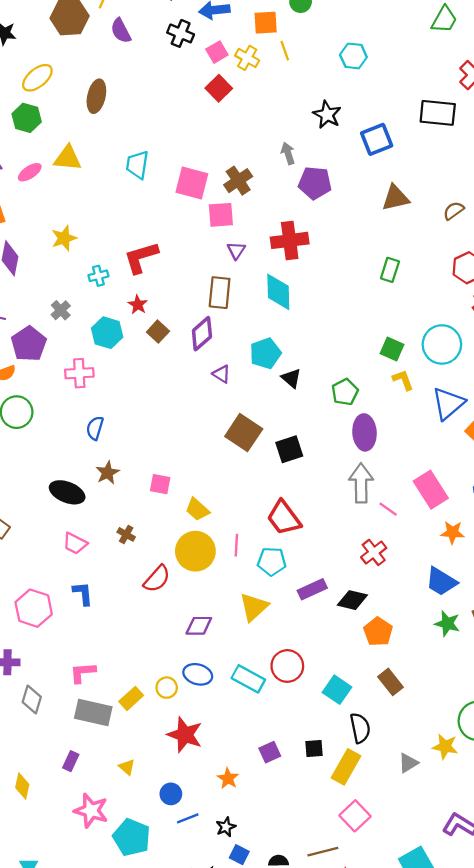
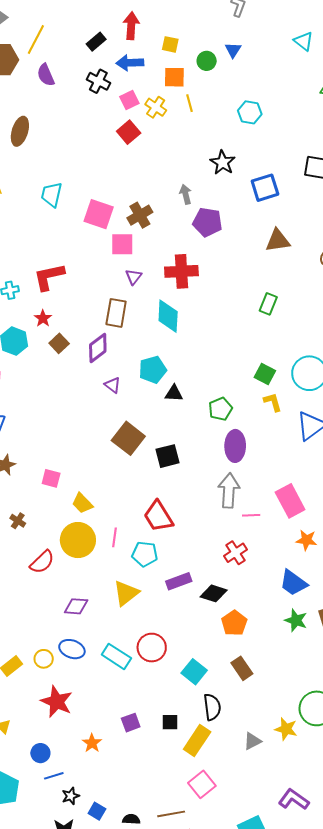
black triangle: (291, 378) -> (174, 393), turned -42
pink line: (388, 509) -> (251, 515), turned -42
black star: (226, 827) -> (71, 796), moved

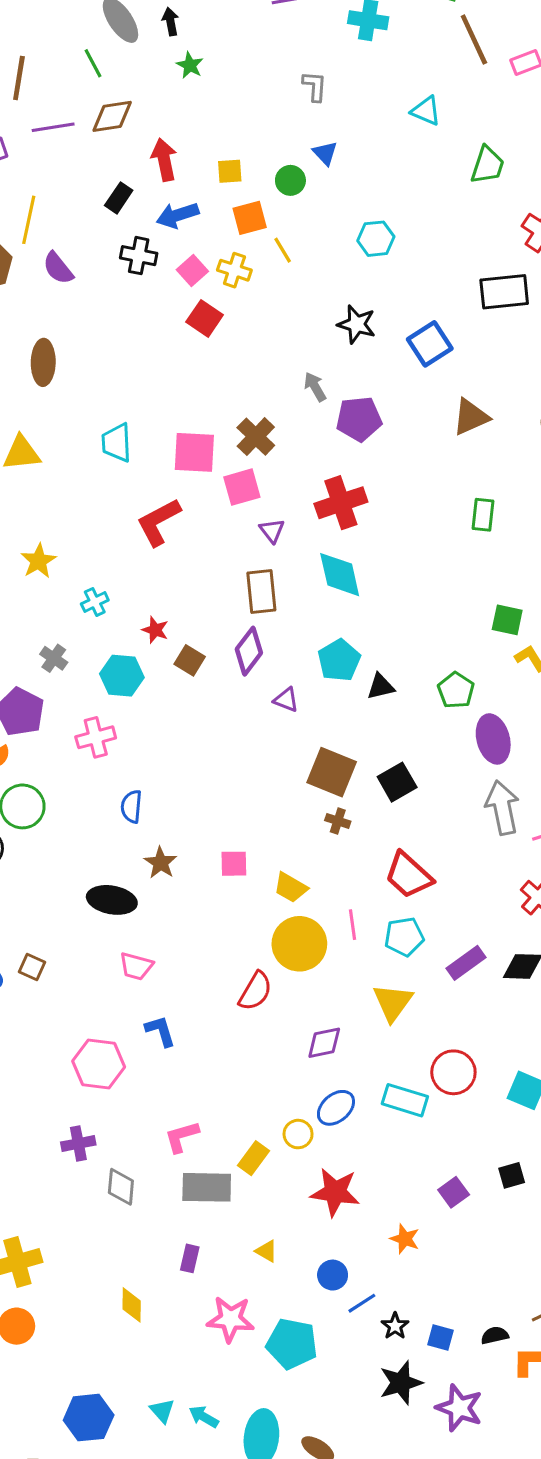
red L-shape: (49, 277) -> (159, 522), moved
brown cross: (18, 521) -> (338, 821), moved
blue ellipse: (72, 649) -> (336, 1108), turned -45

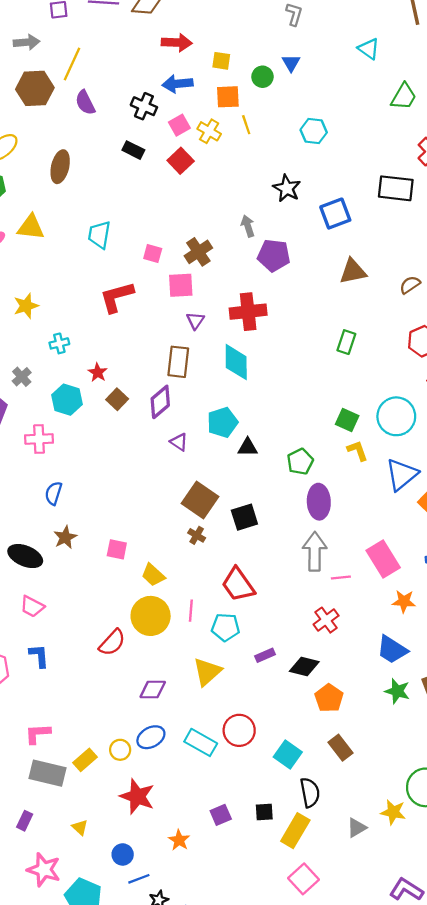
red arrow: (164, 160) -> (177, 43), turned 92
black rectangle: (119, 198) -> (133, 150), moved, turned 70
pink square: (194, 452) -> (153, 254), size x0.6
purple rectangle: (466, 963) -> (265, 655), size x0.7

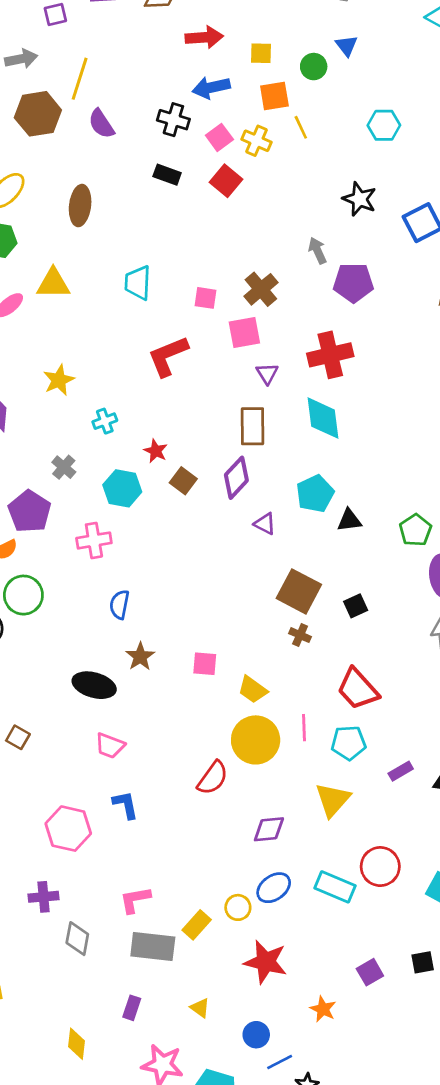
black square: (244, 517) -> (356, 606), size x0.7

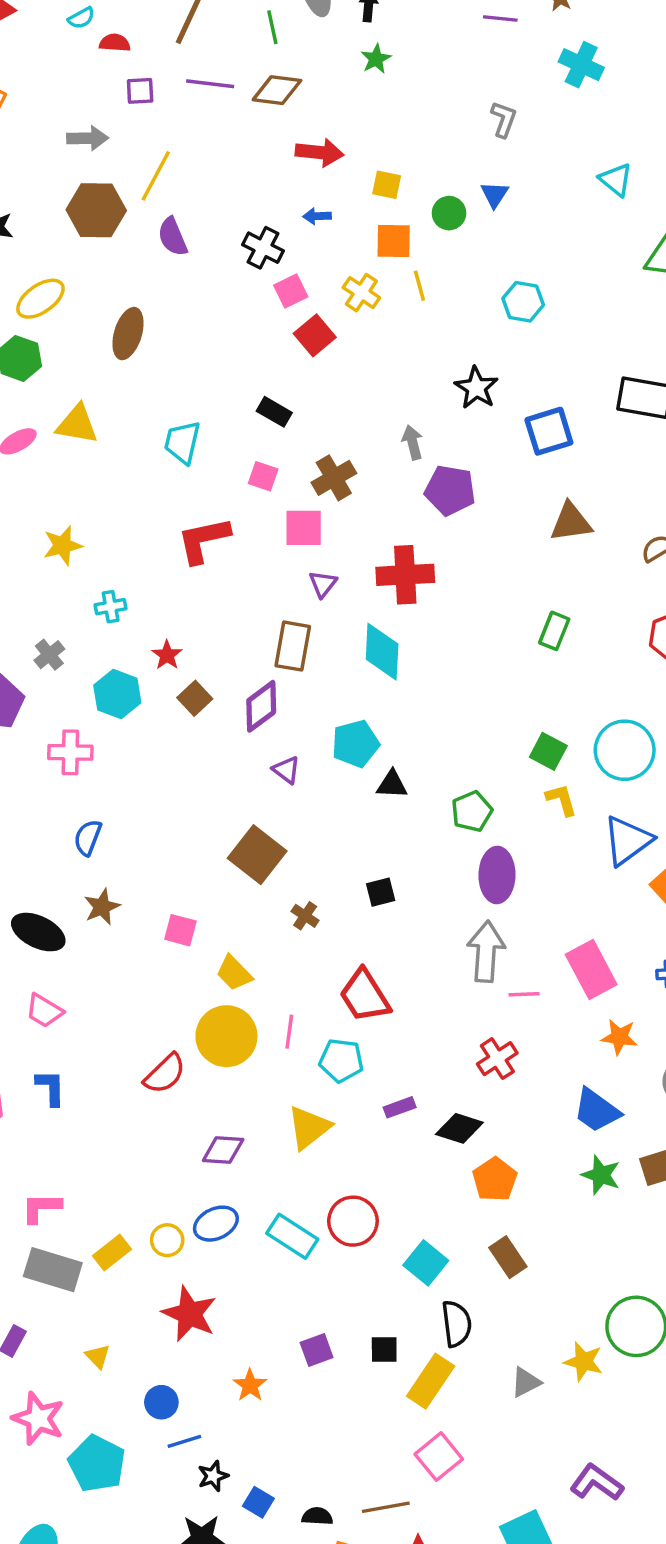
blue arrow: (211, 87) -> (317, 216), size x0.6
pink square: (219, 137) -> (291, 291), moved
black rectangle: (167, 175) -> (274, 412), moved
brown square: (299, 591) -> (257, 855), moved

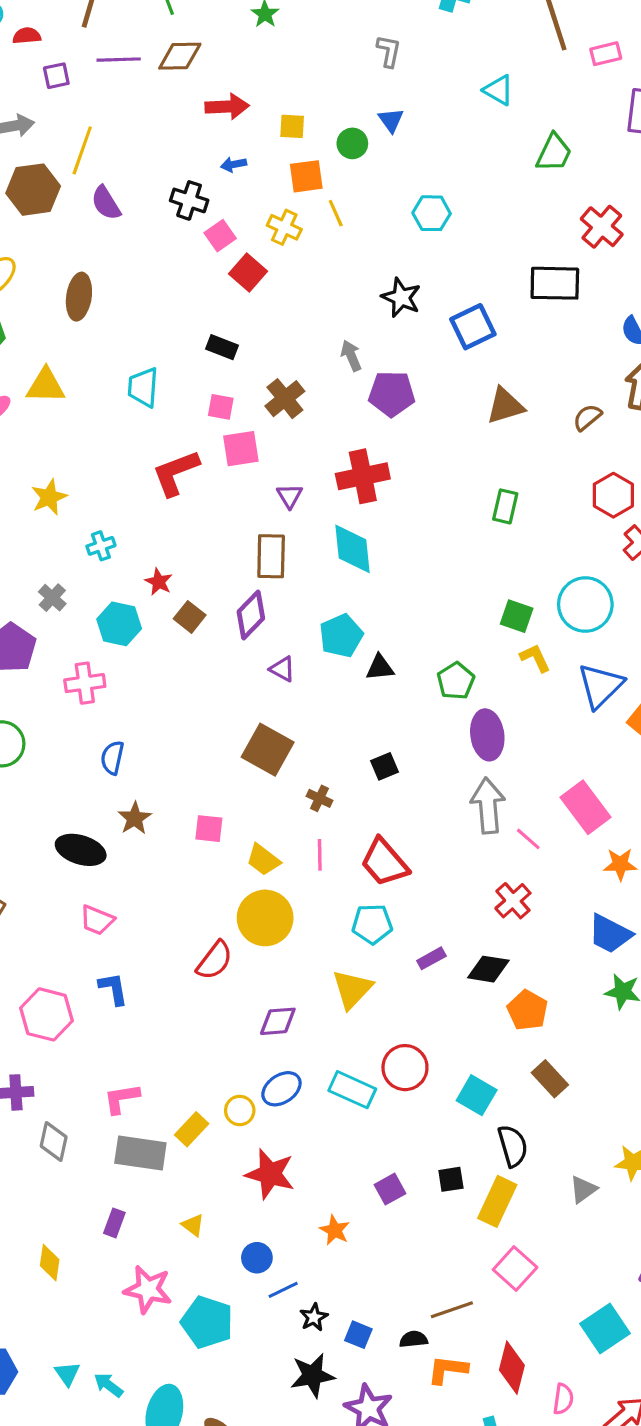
pink square: (304, 528) -> (241, 449), moved
pink line: (524, 994) -> (528, 839), turned 52
pink line: (289, 1032) -> (320, 855), moved
brown line: (386, 1507) -> (452, 1310), moved

